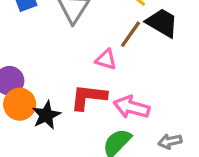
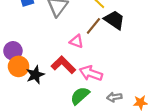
red L-shape: (88, 97) -> (63, 65), turned 35

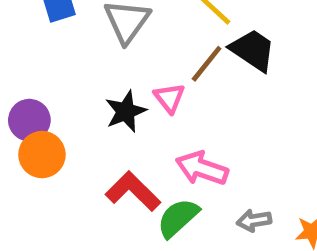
pink triangle: (76, 41) -> (169, 98), turned 32
red L-shape: (63, 65) -> (133, 191), moved
black star: (35, 75) -> (126, 111), moved

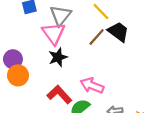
pink triangle: (169, 98) -> (54, 33), moved, size x1.6

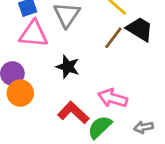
pink triangle: (54, 33) -> (34, 34), moved, turned -45
black star: (58, 57) -> (68, 67), turned -30

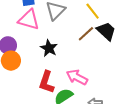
red L-shape: (73, 113) -> (46, 82), turned -125

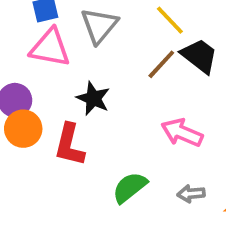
pink arrow: (77, 77) -> (182, 133), moved
red L-shape: (46, 82) -> (69, 145), moved

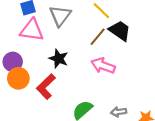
pink arrow: (182, 133) -> (103, 66), moved
red L-shape: (69, 145) -> (46, 87), turned 35

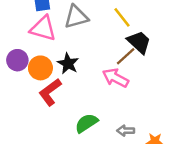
gray triangle: (60, 16) -> (76, 17), turned 30
brown line: (98, 37) -> (126, 56), moved
orange circle: (18, 78) -> (40, 68), moved

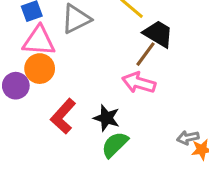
black star: (68, 64) -> (107, 118), moved
orange circle: (40, 68) -> (40, 69), moved
gray arrow: (126, 131) -> (188, 138), moved

